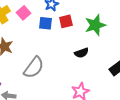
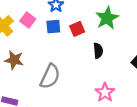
red square: (66, 21) -> (77, 29), moved
black semicircle: (81, 53) -> (98, 51), turned -64

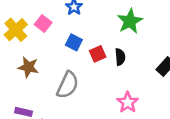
blue square: (53, 27) -> (74, 42), moved, turned 32
red square: (77, 29) -> (98, 54), moved

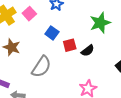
black semicircle: (120, 57) -> (88, 51), turned 48

